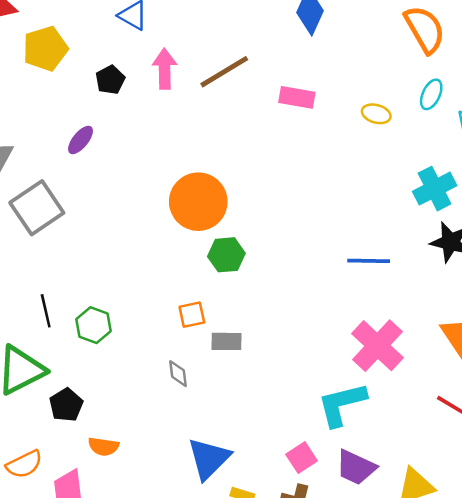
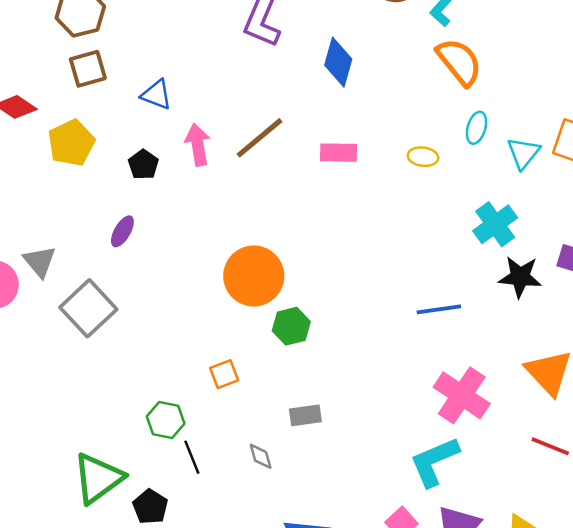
black line: (46, 311) -> (192, 457), moved
orange square: (192, 315) -> (224, 374), moved

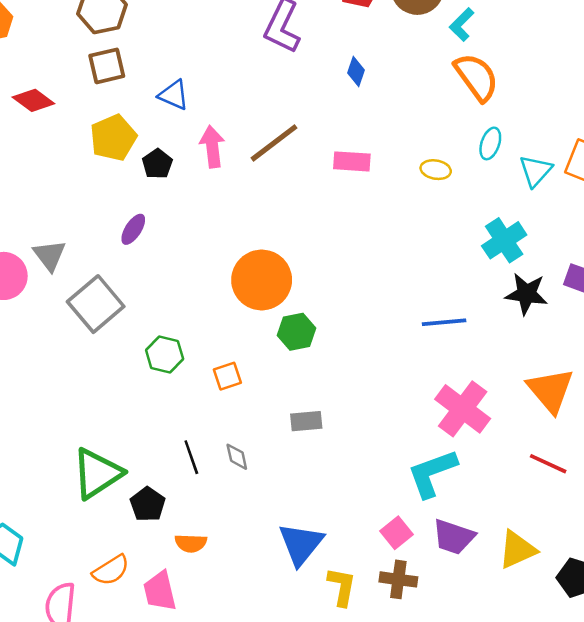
blue diamond: (338, 62) -> (356, 72), size x0.6
yellow pentagon: (71, 143) -> (113, 138), moved
green hexagon: (166, 420) -> (165, 355), moved
gray diamond: (261, 456) -> (237, 457), moved

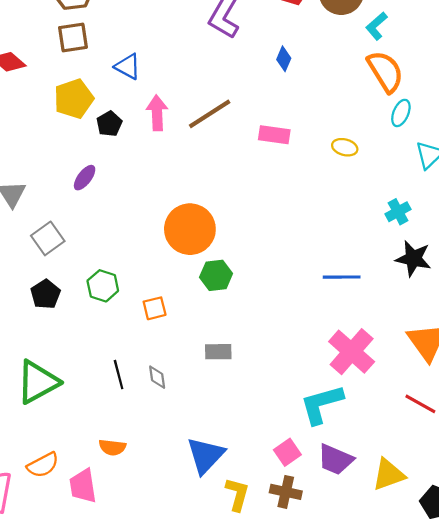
cyan ellipse: (490, 143) -> (401, 113), moved
cyan cross: (504, 240) -> (398, 212), size x0.7
gray square: (96, 304) -> (48, 238), size x0.7
black pentagon: (148, 504) -> (45, 294), moved

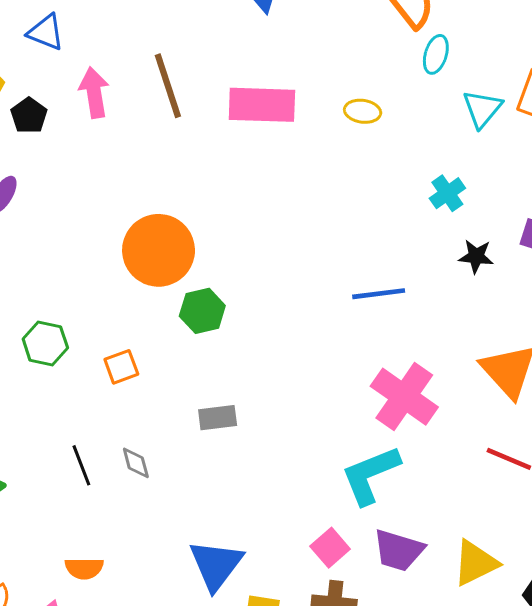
brown line: (210, 114) -> (168, 86), turned -69
pink rectangle: (274, 135) -> (262, 105), size x1.5
black star: (413, 259) -> (476, 256), size x0.7

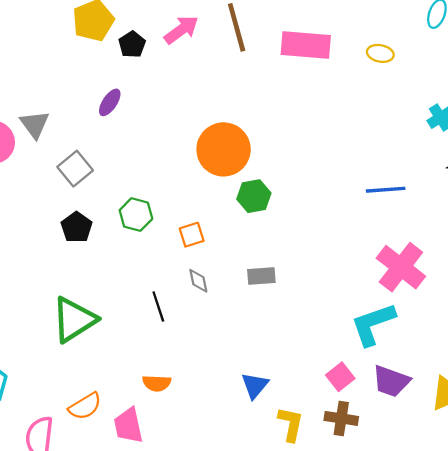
pink arrow: (94, 93) -> (181, 30), turned 60
gray diamond: (136, 463) -> (198, 281), moved
blue triangle: (216, 565) -> (255, 385), size x0.7

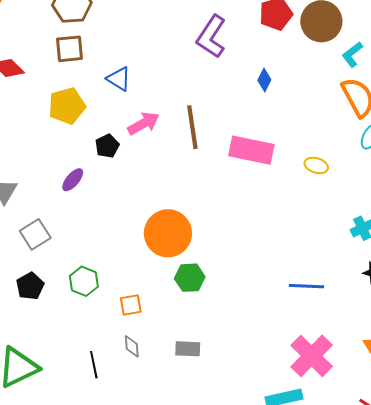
black pentagon: (132, 44) -> (107, 146), moved

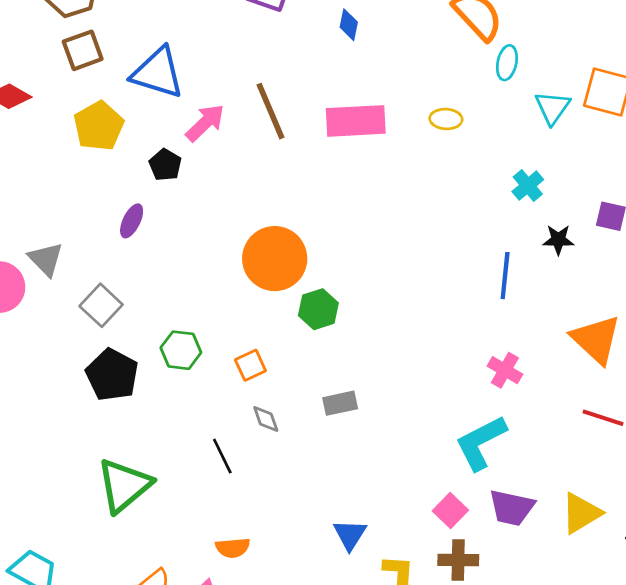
blue triangle: (119, 79) -> (157, 73), size x1.6
black pentagon: (30, 286) -> (112, 375), size x1.4
blue line: (306, 286) -> (505, 276), moved, turned -72
pink cross: (312, 356) -> (505, 370), size x0.6

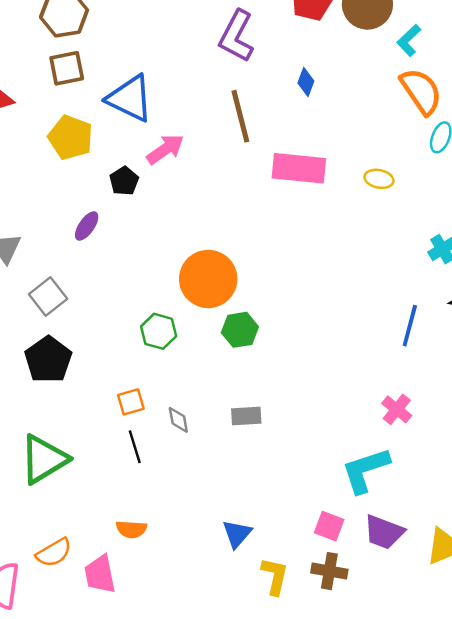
brown line: (271, 111) -> (240, 116), moved
yellow pentagon: (99, 126) -> (71, 137), turned -30
green hexagon: (181, 350) -> (159, 331), moved
orange square: (250, 365) -> (131, 402), moved
pink square: (450, 511) -> (329, 526), turned -32

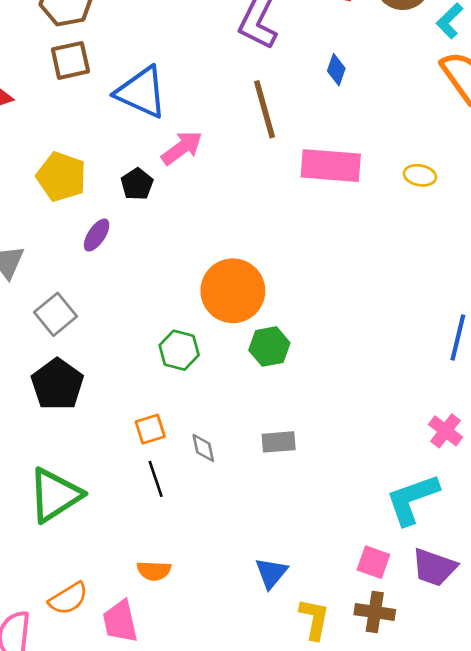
yellow pentagon: (71, 137) -> (61, 177), moved

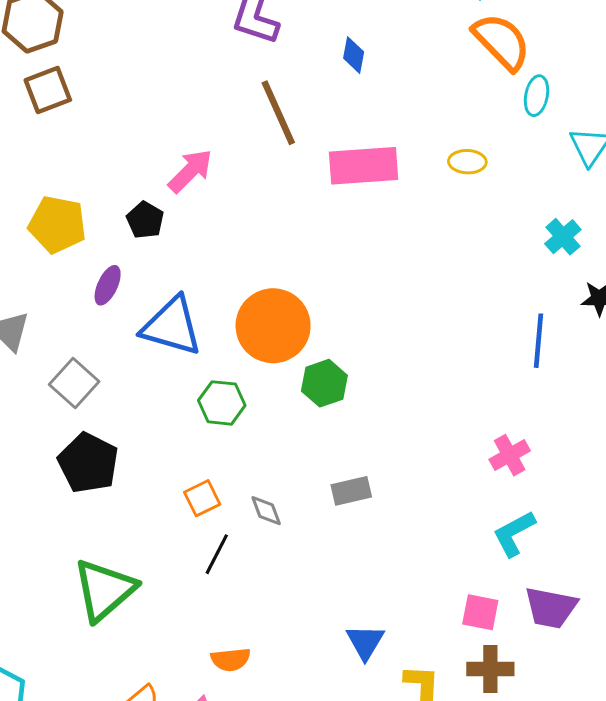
blue triangle: (141, 92) -> (172, 326), moved
pink cross: (446, 431) -> (510, 455), moved, turned 32
black line: (156, 479) -> (217, 554), turned 54
cyan L-shape: (412, 499) -> (514, 533), size x0.7

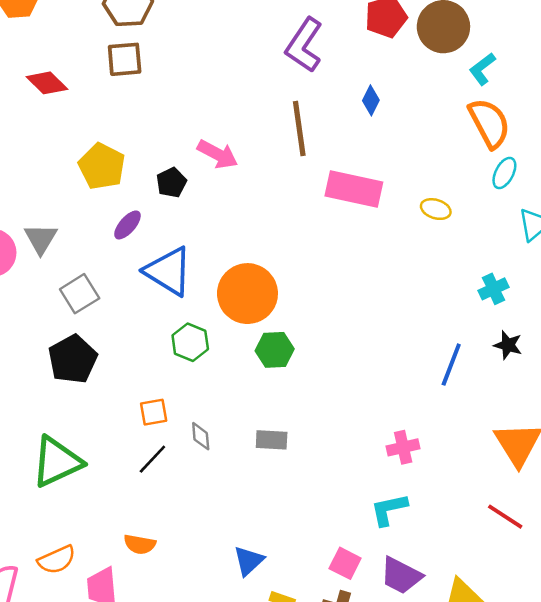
pink arrow: (190, 171) -> (218, 154), turned 57

